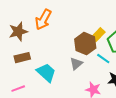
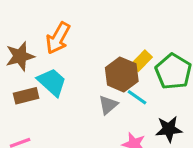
cyan line: (103, 59) -> (137, 97), moved
cyan trapezoid: (46, 73) -> (52, 82), moved

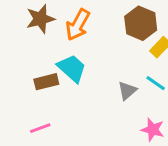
brown star: (20, 56) -> (40, 19), moved
brown hexagon: (122, 74) -> (141, 23), moved

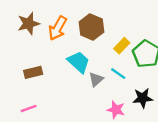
brown hexagon: (141, 23) -> (91, 27), moved
cyan trapezoid: (72, 68) -> (79, 62), moved

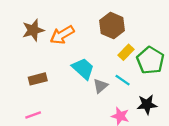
brown hexagon: (91, 27) -> (112, 26), moved
orange arrow: (58, 28) -> (62, 35), turned 30

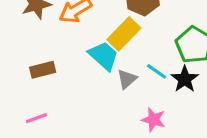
yellow rectangle: (126, 52) -> (124, 34), moved, size x1.5
black star: (147, 104) -> (185, 79), moved, turned -30

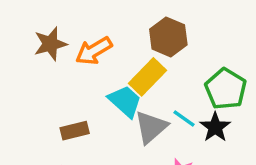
brown rectangle: (43, 70) -> (75, 131), moved
gray triangle: (127, 79) -> (151, 127), size x1.5

